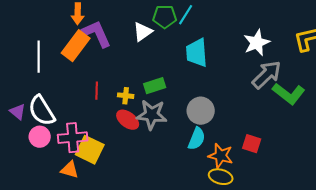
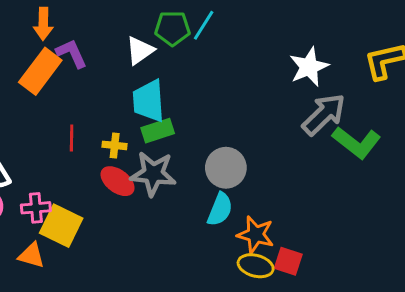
purple L-shape: (97, 34) -> (72, 53), size x0.7
cyan trapezoid: (197, 53) -> (149, 101), moved
pink cross: (73, 138) -> (36, 208), size x0.7
red square: (252, 144) -> (288, 261), moved

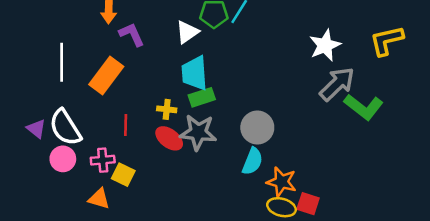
orange rectangle: (40, 71) -> (106, 76), moved
red line: (72, 138) -> (126, 125), moved
yellow square: (61, 226) -> (123, 175), size x0.7

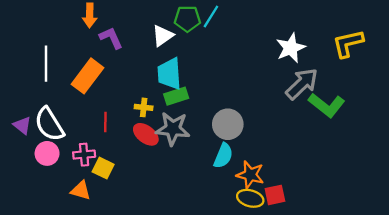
red square: (308, 204) -> (275, 195), turned -30

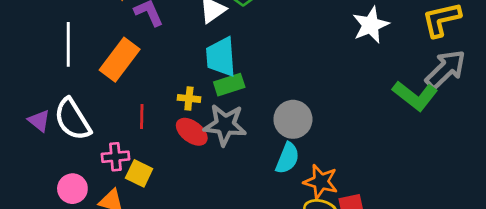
gray arrow: (302, 84) -> (446, 69), moved
pink circle: (47, 153) -> (72, 189), moved

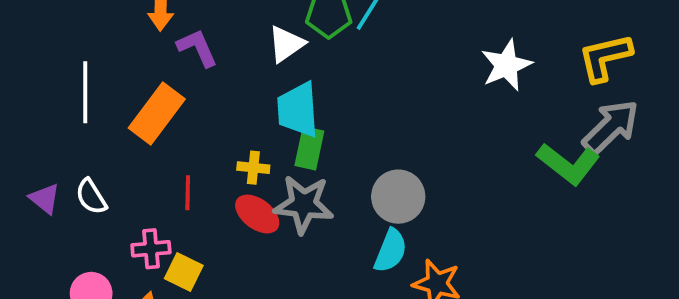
green rectangle: (229, 85) -> (309, 148), turned -60
white semicircle: (72, 119) -> (91, 197), size x0.6

